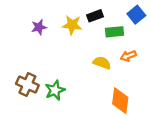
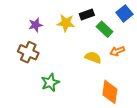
green rectangle: (115, 32) -> (105, 29), turned 49
brown cross: (27, 85) -> (28, 52), moved

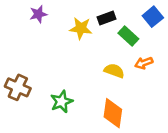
purple star: (36, 25) -> (38, 14), moved
brown cross: (28, 52) -> (18, 87), moved
orange diamond: (110, 92) -> (113, 113), moved

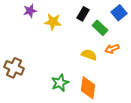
black rectangle: (106, 18) -> (83, 14), turned -40
yellow star: (81, 28) -> (53, 22), moved
green star: (61, 102) -> (60, 83), moved

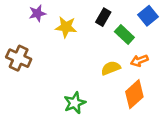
yellow semicircle: (89, 55) -> (111, 68), turned -42
brown cross: (14, 68) -> (19, 58), moved
orange diamond: (88, 88) -> (134, 94), moved, turned 40

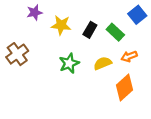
black rectangle: (103, 17) -> (90, 30), moved
brown cross: (19, 58) -> (17, 54), turned 30
green star: (75, 103) -> (69, 63), moved

